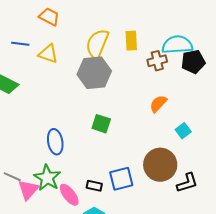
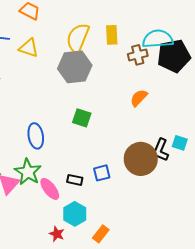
black pentagon: (193, 62) -> (174, 56), size x1.4
cyan square: (183, 131) -> (180, 143), moved, turned -35
blue square: (121, 179) -> (102, 173), size x0.7
black L-shape: (187, 183) -> (161, 150), moved, turned 130

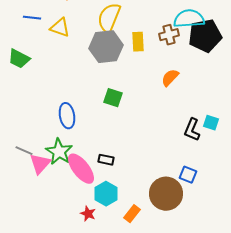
yellow rectangle: (112, 35) -> (138, 42), moved
brown circle: (141, 159) -> (166, 194), moved
blue square: (102, 173) -> (188, 175), moved, turned 36
pink ellipse: (50, 189) -> (81, 169), size x1.4

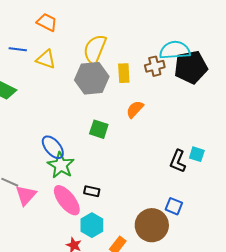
orange semicircle: (170, 78) -> (135, 109), moved
blue ellipse: (67, 116) -> (53, 147), turned -30
green star: (59, 152) -> (61, 165), moved

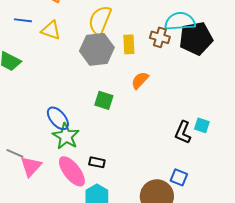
brown cross: (155, 66) -> (160, 37), turned 30

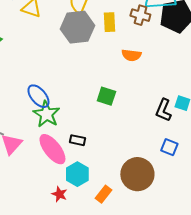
orange semicircle: (140, 80) -> (131, 55), moved, turned -126
green square: (104, 100) -> (106, 96), moved
blue square: (179, 177) -> (169, 147), moved

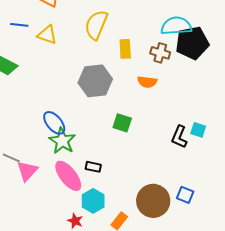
brown cross: (140, 15) -> (160, 53), moved
gray hexagon: (77, 27) -> (95, 81), moved
blue square: (169, 147) -> (185, 195), moved

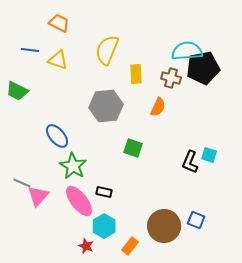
orange semicircle: (147, 82) -> (158, 107), turned -72
blue ellipse: (54, 123) -> (57, 136), moved

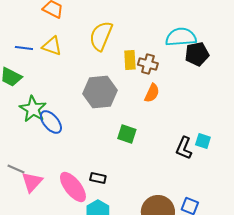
blue line: (30, 50) -> (24, 48), moved
black pentagon: (203, 68) -> (197, 54), size x0.7
brown cross: (171, 78) -> (148, 64), moved
green star: (73, 166) -> (33, 109), moved

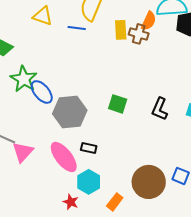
blue line: (24, 48) -> (77, 28), moved
gray hexagon: (100, 92) -> (70, 112), moved
orange semicircle: (152, 93) -> (149, 21), moved
black L-shape: (184, 148) -> (160, 109), moved

